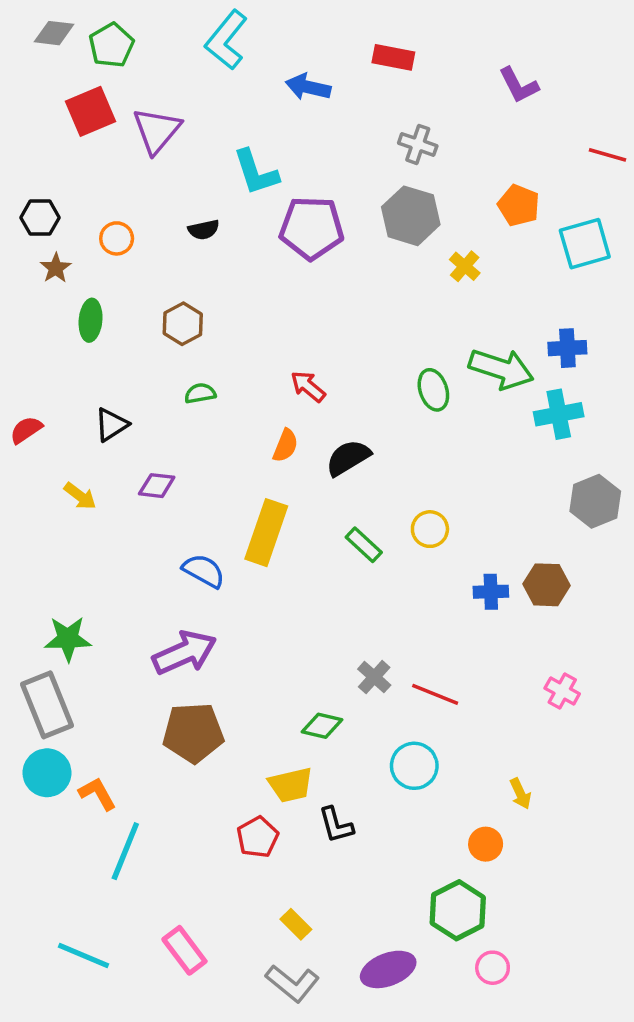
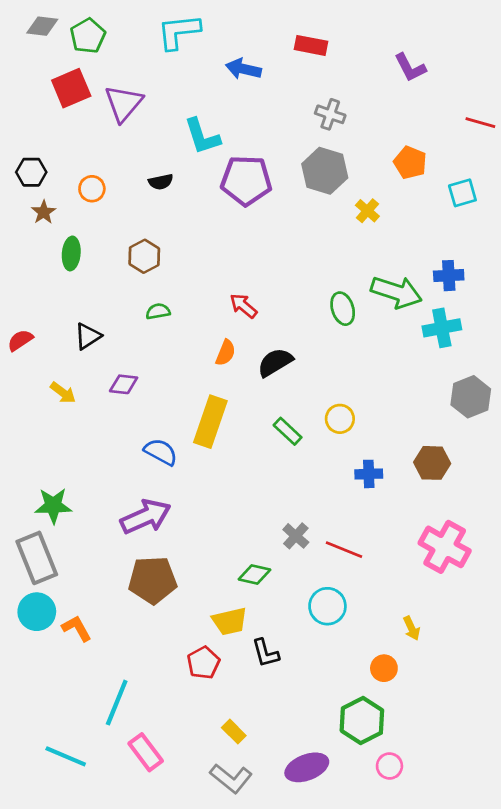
cyan L-shape: (226, 40) -> (179, 32), turned 45
cyan square: (585, 244) -> (462, 193), size x0.7
blue cross: (491, 592) -> (369, 474), moved
pink cross: (562, 691) -> (445, 547), size x1.8
cyan line: (125, 851) -> (117, 703), moved

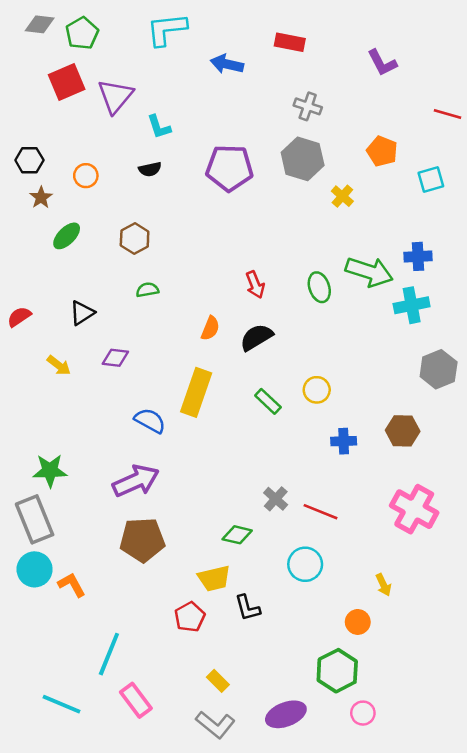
cyan L-shape: (202, 136) -> (159, 127), moved, size x0.7
green ellipse: (71, 253) -> (67, 236), turned 40
red arrow: (243, 306) -> (255, 285), moved, turned -152

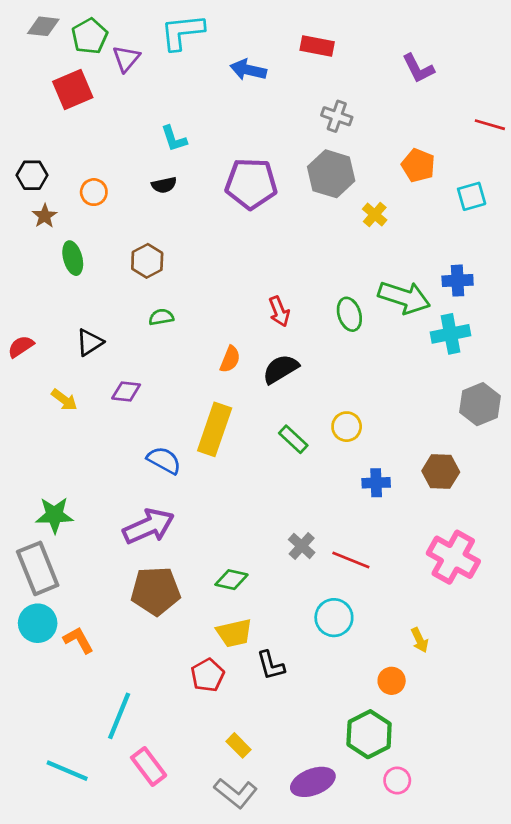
purple triangle: (115, 96) -> (126, 59), moved, size x0.7
green ellipse: (67, 236) -> (73, 258), turned -60
green diamond: (237, 535) -> (231, 580), moved

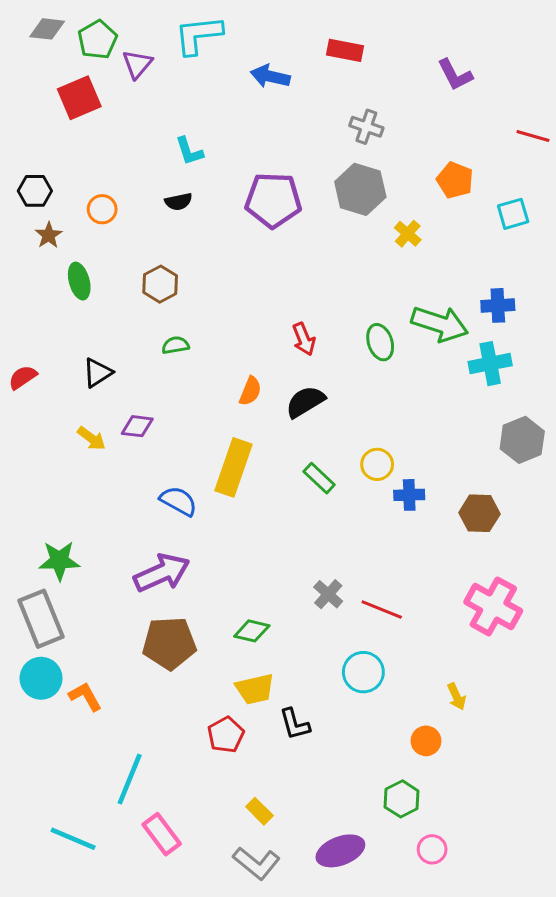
yellow arrow: (64, 400) -> (91, 438), moved
blue cross: (376, 483) -> (409, 495), moved
green hexagon: (369, 734) -> (402, 799), size x0.7

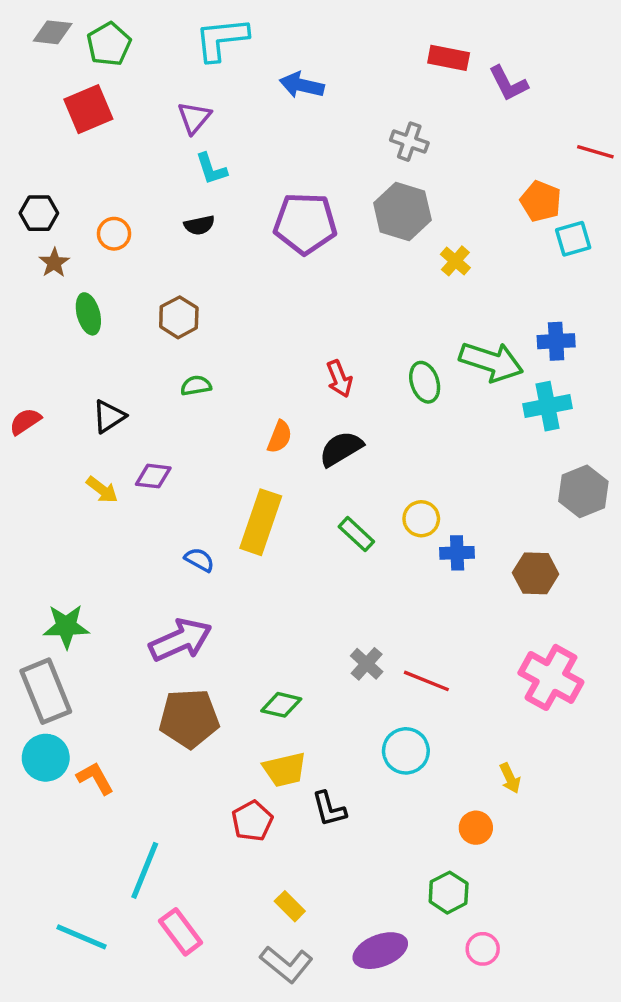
red rectangle: (345, 50) -> (449, 58), moved
purple triangle: (137, 64) -> (194, 118), moved
orange pentagon: (455, 180) -> (541, 201), moved
blue semicircle: (179, 501) -> (199, 560), size x0.7

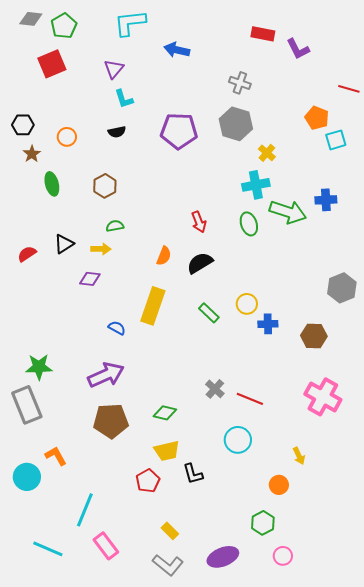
cyan cross: (548, 406) -> (256, 185), moved
red semicircle: (25, 421) -> (27, 254), moved
yellow arrow: (102, 490) -> (101, 249), moved, turned -36
cyan circle: (46, 758) -> (27, 477), moved

